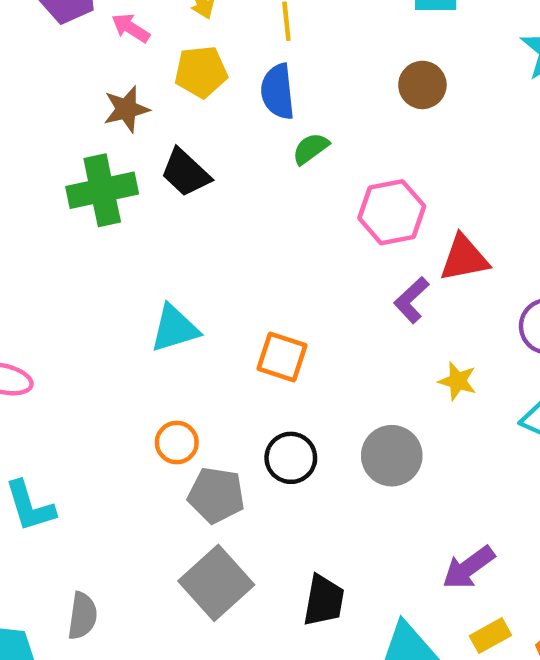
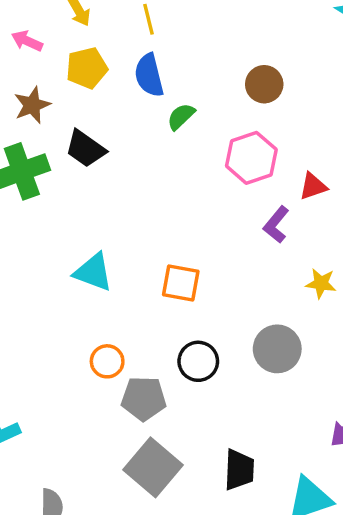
brown circle: (422, 85) -> (264, 84), moved
red triangle: (464, 258) -> (313, 186), size x0.7
cyan triangle: (175, 328) -> (93, 272), turned 45

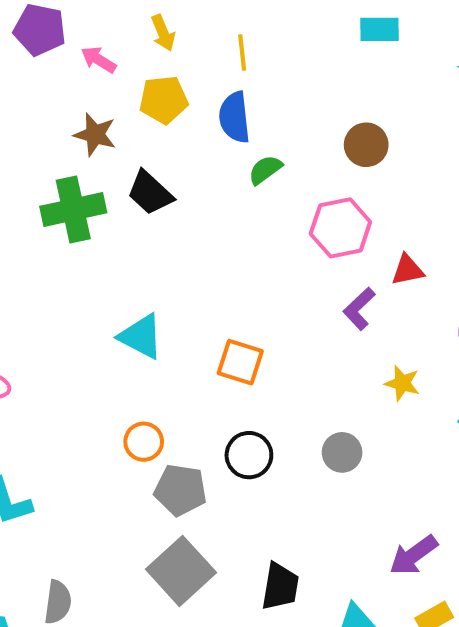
brown star: (32, 105) -> (95, 135), turned 30
gray circle: (277, 349) -> (342, 452), size x0.7

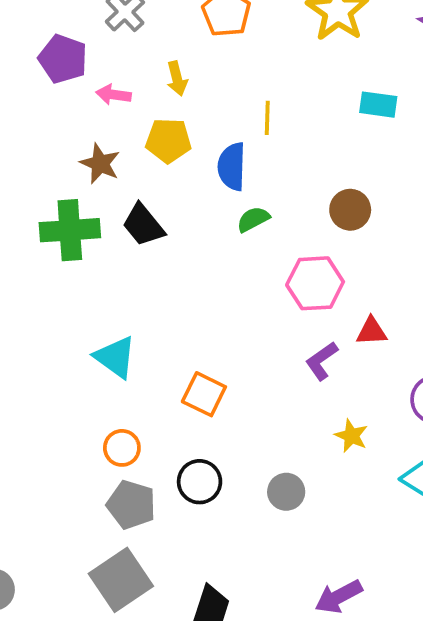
yellow line: (242, 53) -> (267, 118), moved
pink arrow: (99, 60) -> (114, 95), turned -32
orange circle: (144, 442) -> (122, 448), moved

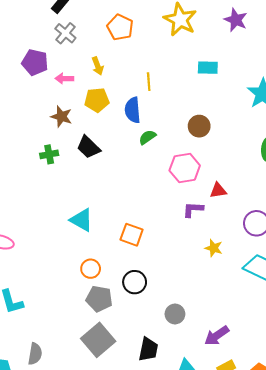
green cross: (70, 230) -> (49, 154), size x0.6
purple L-shape: (322, 361) -> (193, 209), turned 45
gray circle: (286, 492) -> (175, 314), moved

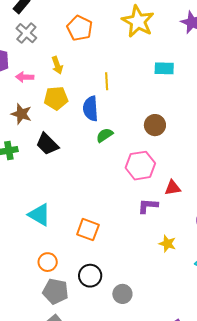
gray circle: (175, 314) -> (122, 294), moved

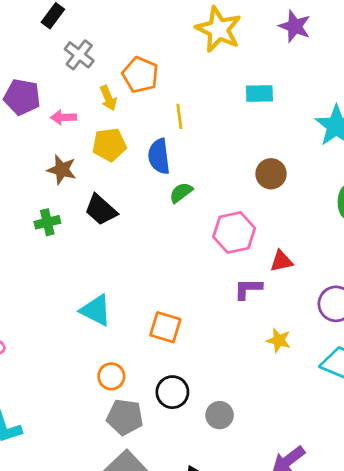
orange pentagon: (80, 28) -> (140, 75), moved
gray cross: (26, 33) -> (79, 55), moved
brown circle: (155, 125) -> (271, 174), moved

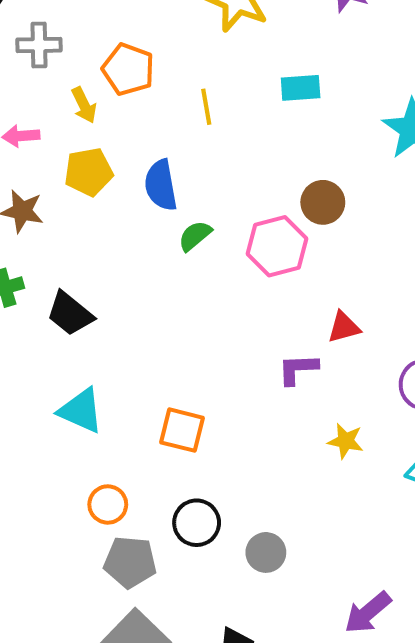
gray cross: (79, 55) -> (39, 45), turned -36
yellow line: (179, 116) -> (206, 107), moved
black trapezoid: (101, 210) -> (70, 314), moved
pink hexagon: (234, 232) -> (277, 246), moved

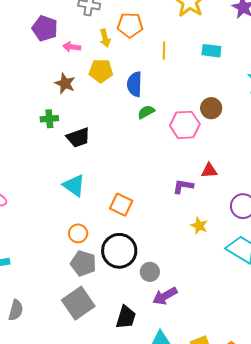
orange pentagon: (128, 69) -> (130, 25), turned -30
black trapezoid: (70, 314) -> (78, 138), turned -70
black circle: (197, 523) -> (119, 251), size x1.5
purple arrow: (368, 613) -> (165, 296), moved

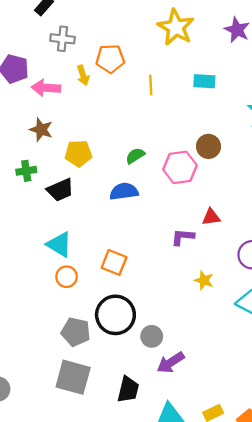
pink arrow: (72, 47) -> (46, 88), size x1.4
yellow pentagon: (101, 71) -> (78, 153), moved
blue semicircle: (135, 84) -> (124, 191), moved, turned 85
orange circle: (78, 233) -> (67, 277), moved
gray square: (78, 303) -> (73, 377), turned -36

